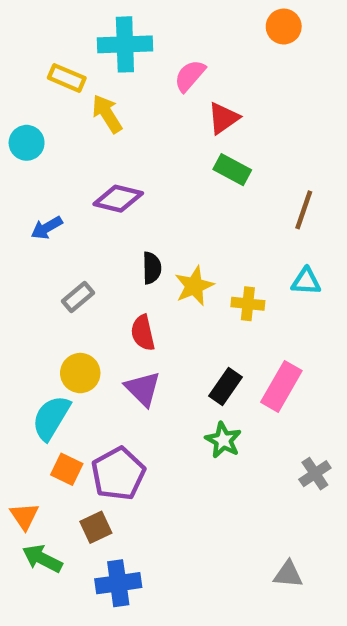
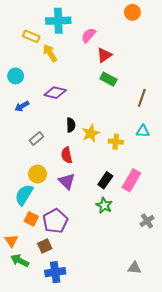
cyan circle: (27, 143) -> (16, 76), moved

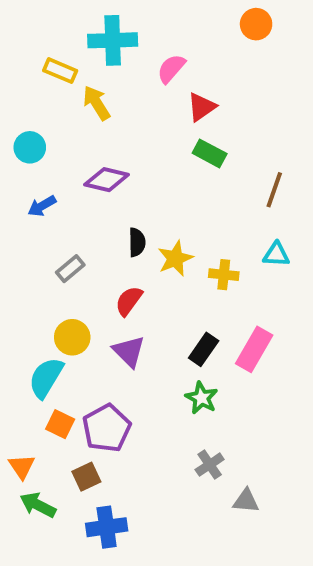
red semicircle: (67, 155) -> (129, 301), turned 49
gray cross: (147, 221) -> (210, 465), moved
gray triangle: (134, 268) -> (246, 501), moved

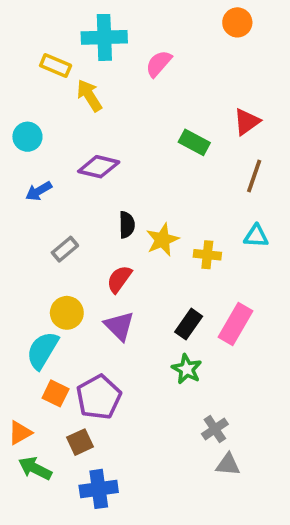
red triangle: (202, 107) -> (247, 122), moved
gray cross: (210, 465) -> (215, 429), moved
orange triangle: (22, 467) -> (20, 433), turned 35

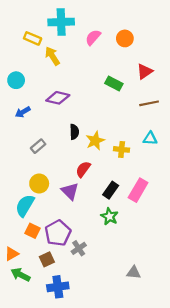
orange circle: (237, 22) -> (125, 38), moved
brown line: (254, 176) -> (149, 103), turned 60
red semicircle: (119, 279) -> (83, 169), moved
gray cross: (215, 429) -> (79, 248), moved

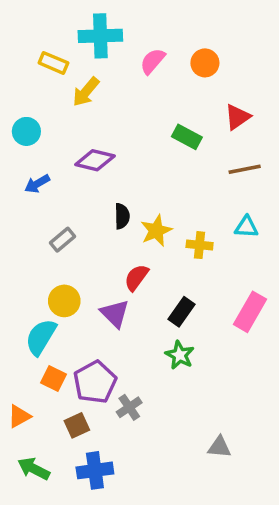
yellow arrow: (52, 56) -> (86, 92), turned -108
pink rectangle: (138, 190) -> (250, 312), moved
green arrow: (20, 275) -> (34, 469), moved

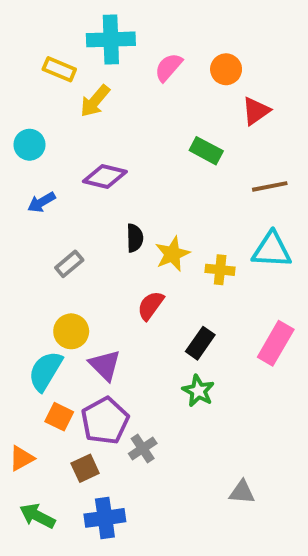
red triangle: (237, 117) -> (256, 111), moved
cyan triangle: (246, 227) -> (272, 250), size x1.5
purple triangle: (115, 314) -> (105, 365), moved

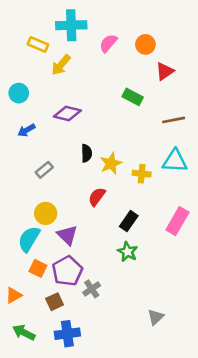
gray triangle: (242, 492) -> (156, 317), turned -48

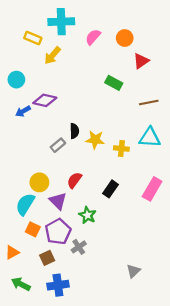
purple diamond: (67, 114) -> (45, 100), moved
yellow star: (111, 163) -> (95, 140), turned 30
gray rectangle: (44, 170) -> (58, 145), moved
red semicircle: (97, 197) -> (74, 180), moved
green star: (128, 252) -> (87, 215), moved

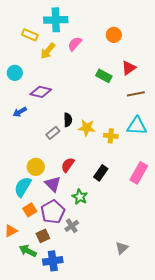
pink semicircle: (93, 37) -> (75, 44), moved
red triangle: (141, 61) -> (129, 68), moved
blue arrow: (23, 111) -> (20, 112), moved
orange square: (33, 229) -> (30, 210), turned 32
green arrow: (21, 284) -> (28, 251), moved

